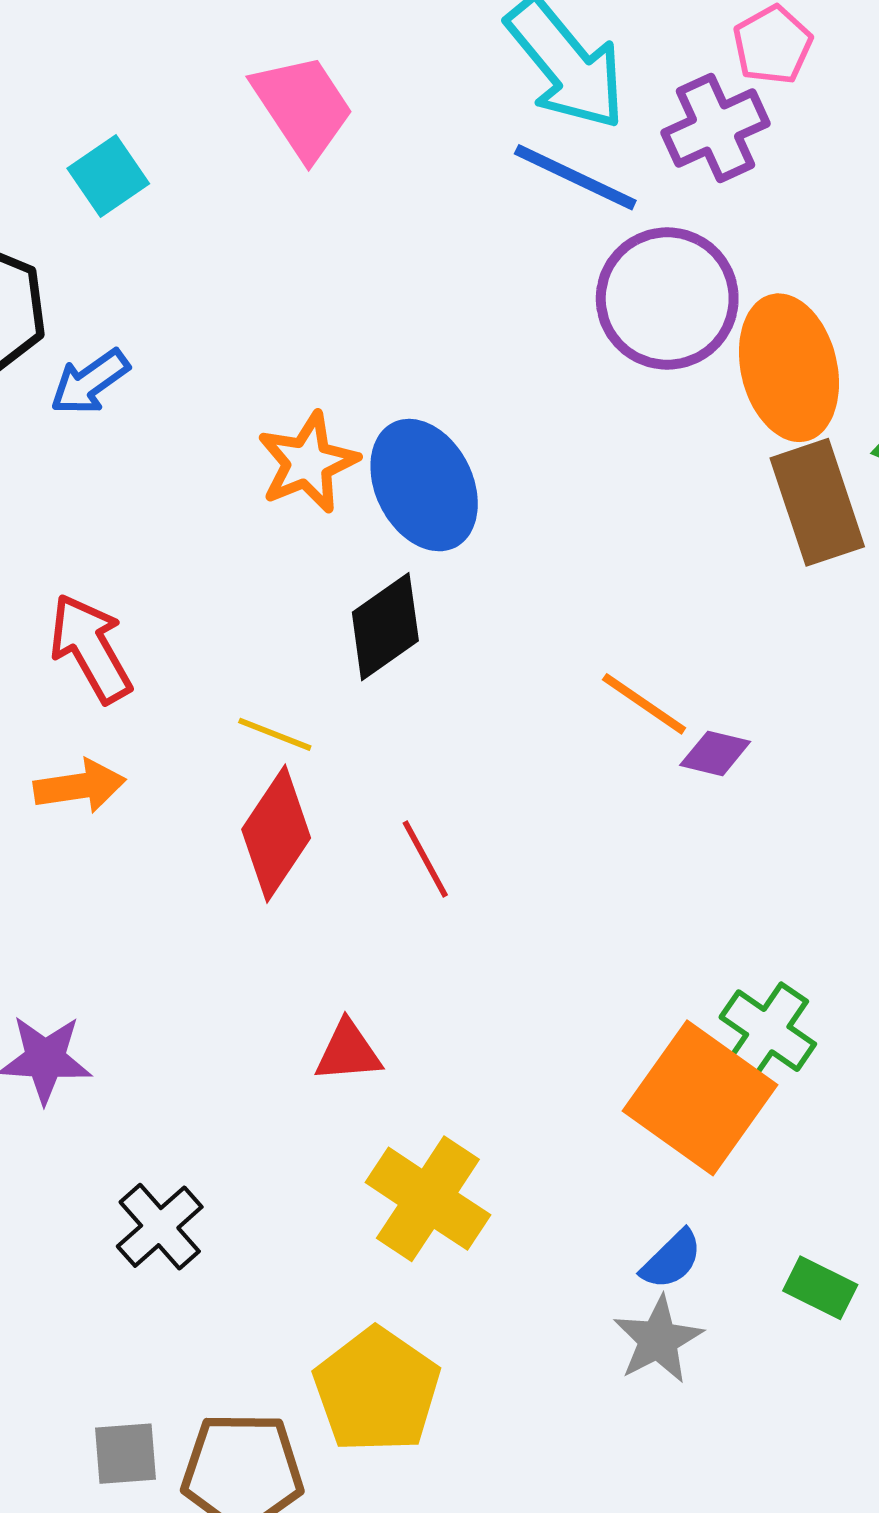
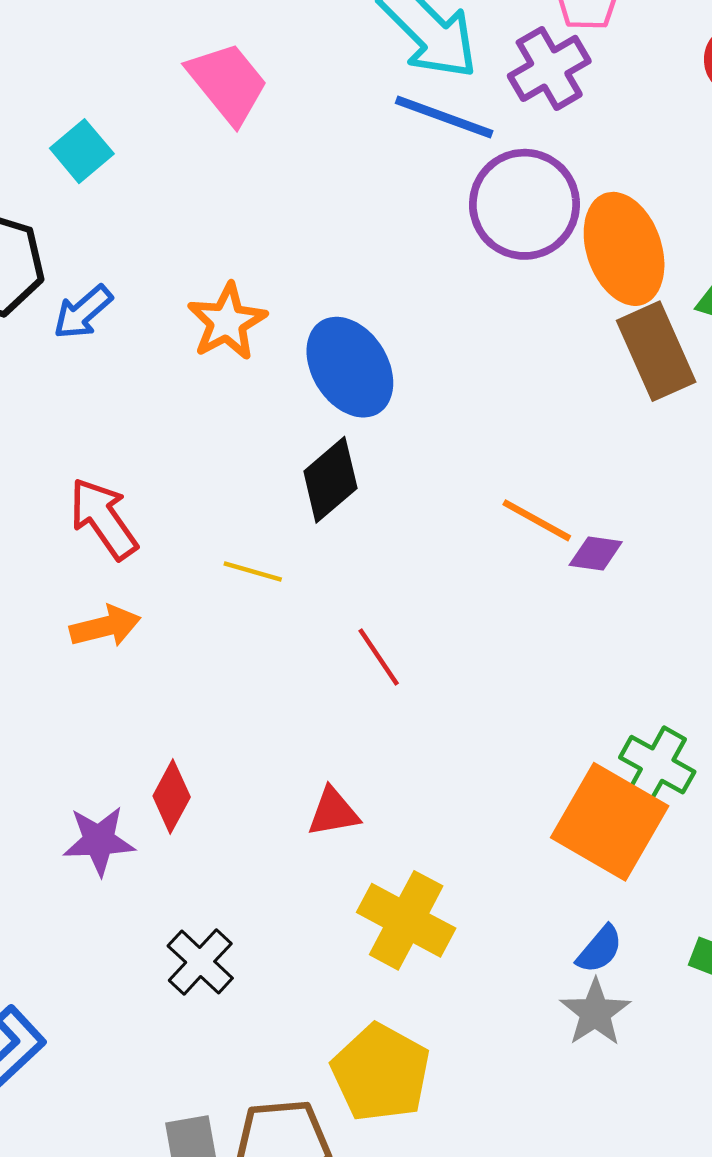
orange star: (308, 463) -> (227, 322), moved
red diamond: (276, 834) -> (172, 797), moved, size x0.7

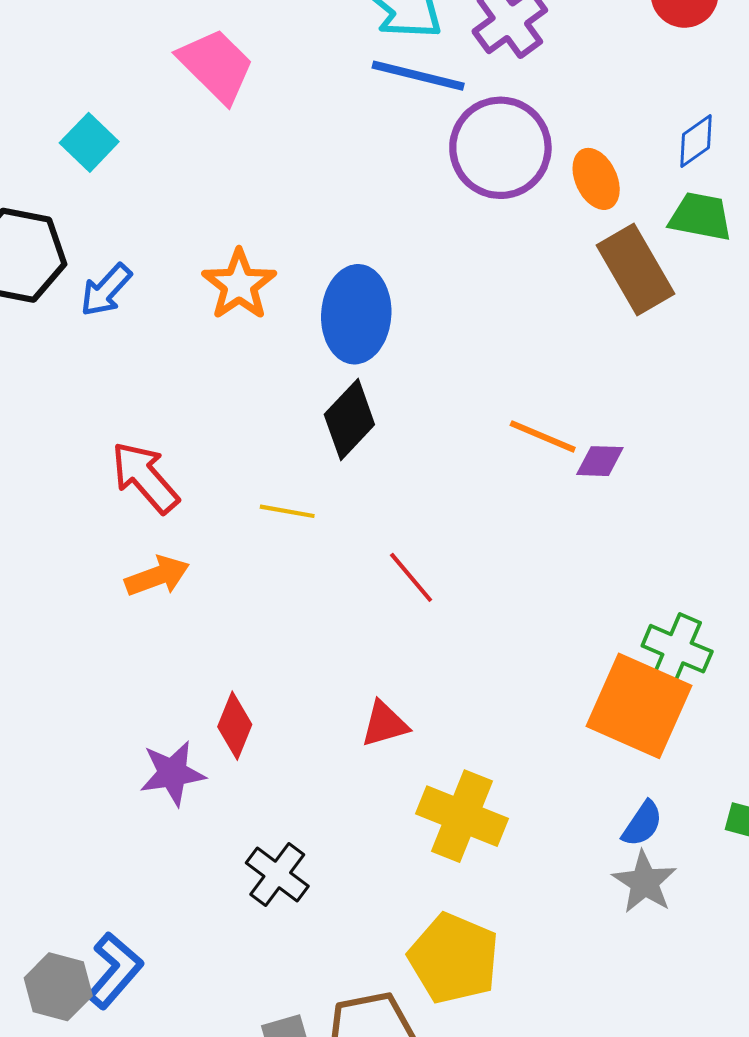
orange ellipse: (624, 249) -> (596, 179), size x0.6
blue ellipse: (350, 367) -> (356, 314), turned 42

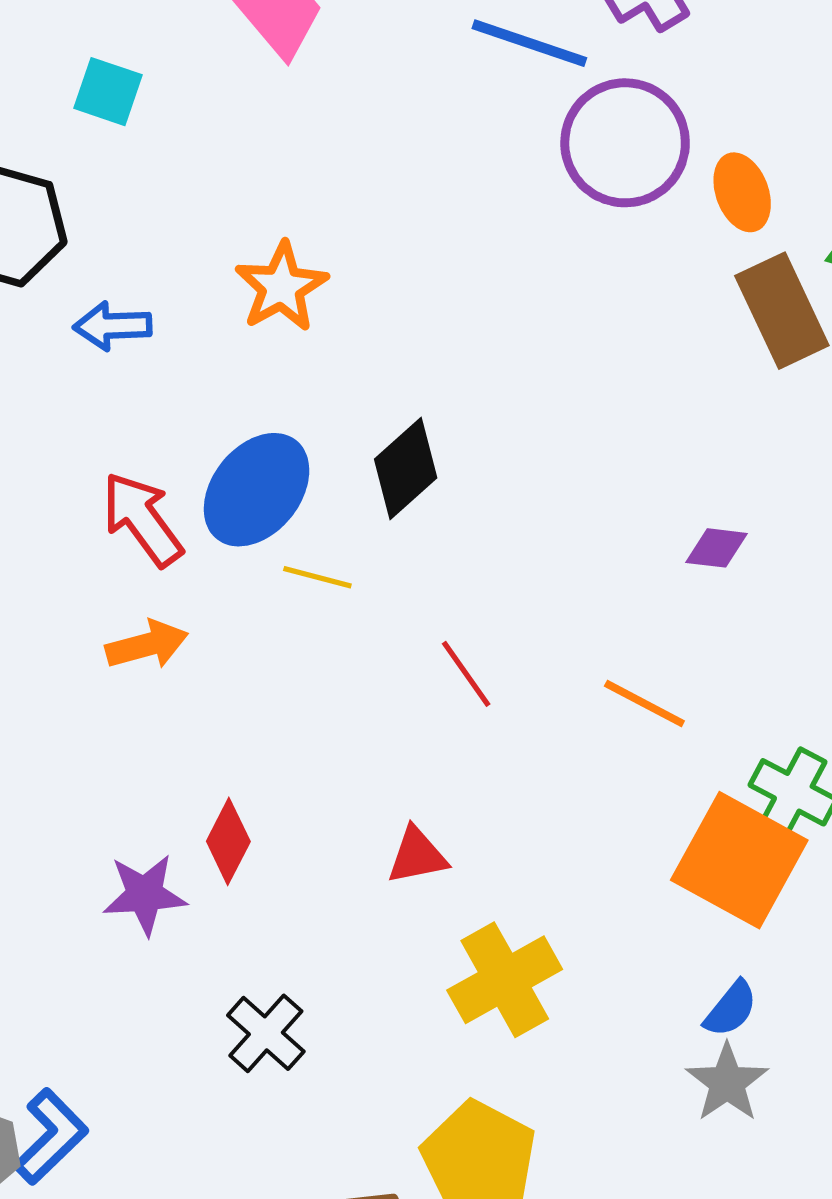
cyan square: (89, 142) -> (108, 92), turned -30
blue arrow: (106, 290) -> (113, 326), moved, turned 40
blue ellipse: (356, 314) -> (257, 490), moved, turned 30
orange line: (543, 436) -> (644, 703), moved
yellow cross: (462, 816) -> (505, 980), turned 34

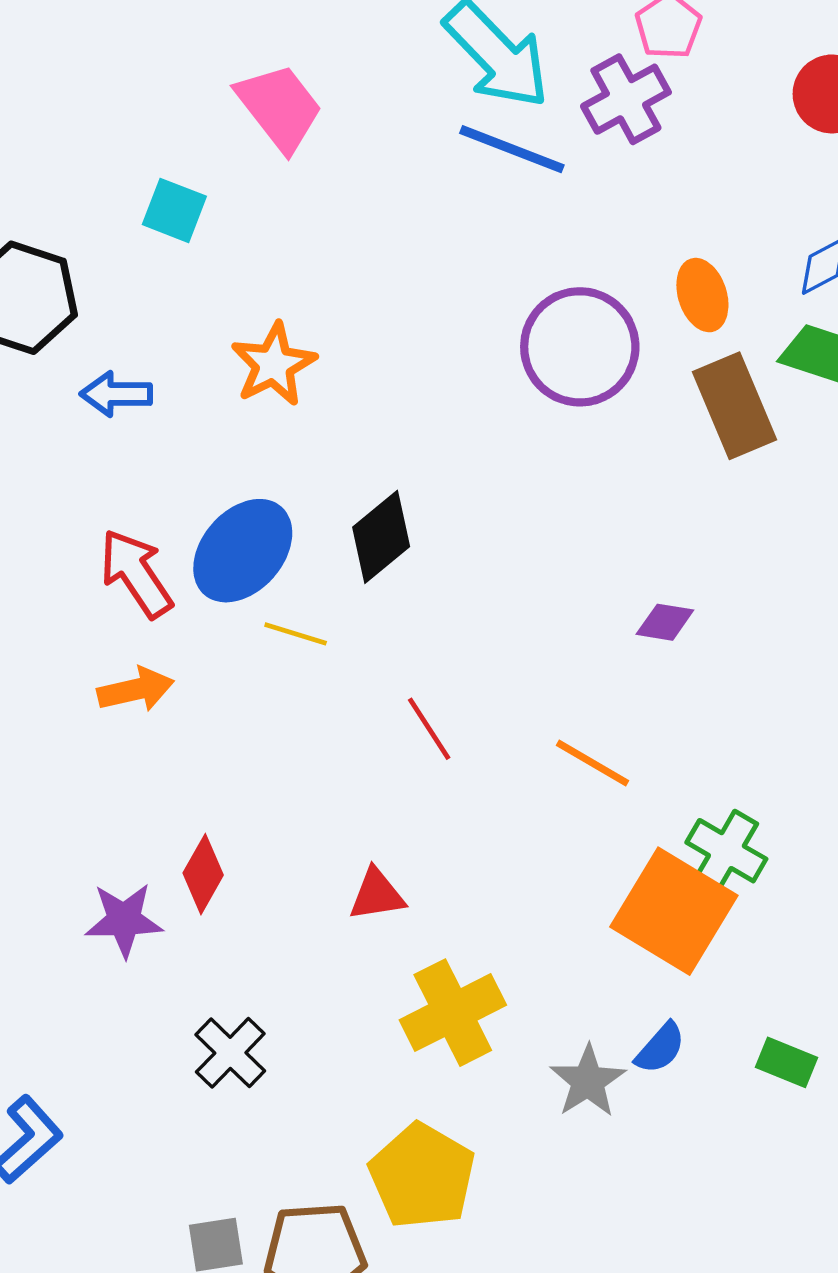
cyan square: (108, 92) -> (174, 210), moved
purple circle: (625, 143) -> (580, 347), moved
gray star: (727, 1083) -> (588, 1081), moved

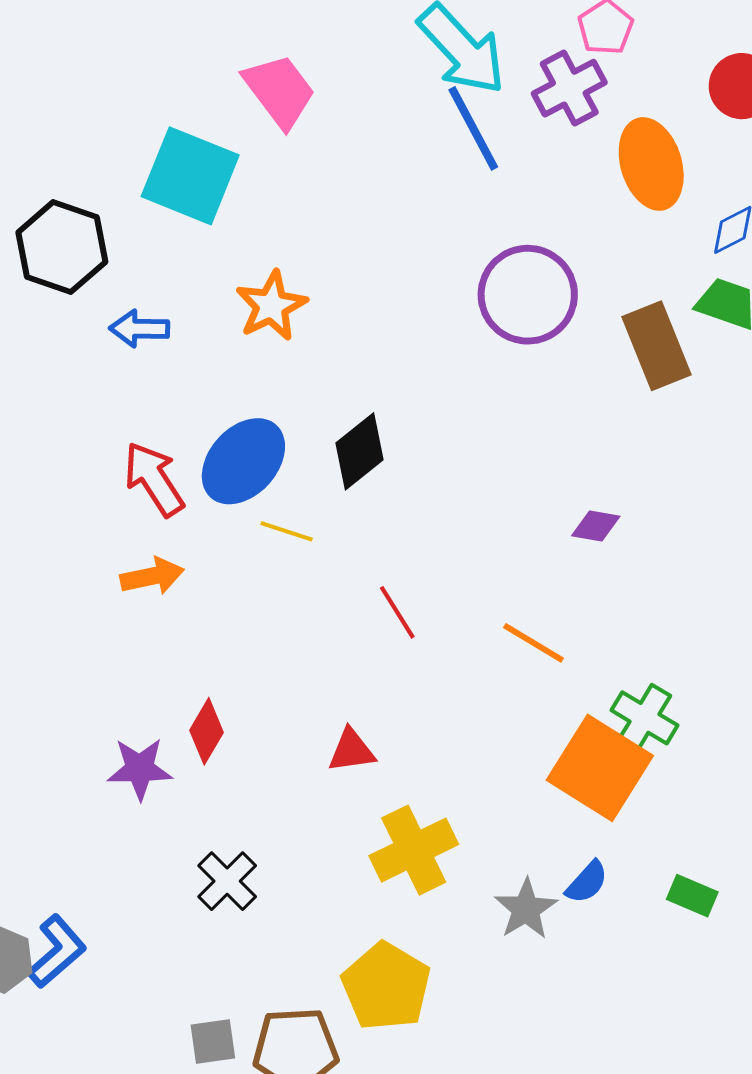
blue line: (512, 149) -> (473, 128), turned 40
cyan square: (174, 210) -> (190, 176), size x1.8
orange ellipse: (702, 295) -> (651, 164), moved, size x1.5

